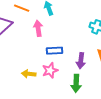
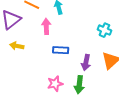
pink star: (50, 70) -> (55, 84), moved
yellow arrow: (29, 74) -> (17, 46), moved

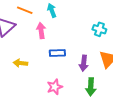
yellow arrow: (17, 46) -> (20, 63), moved
green arrow: (79, 85) -> (91, 87), moved

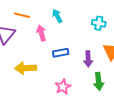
cyan arrow: (52, 10) -> (57, 16), moved
yellow arrow: (20, 63) -> (26, 68), size x1.5

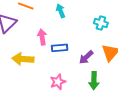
pink arrow: (41, 33) -> (42, 37), moved
purple arrow: (88, 59) -> (86, 57), turned 42

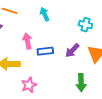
purple arrow: (86, 57) -> (72, 50), moved
pink star: (58, 82) -> (29, 85), moved

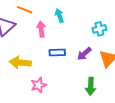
cyan cross: (86, 25) -> (99, 29), turned -32
pink arrow: (27, 41) -> (41, 29), moved

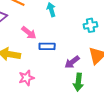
pink arrow: (41, 29) -> (29, 33), moved, turned 133
purple arrow: (84, 54) -> (72, 62), moved

